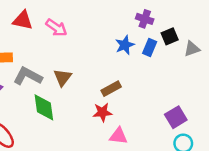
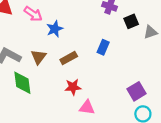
blue star: (125, 45) -> (55, 29), moved
blue rectangle: (150, 48) -> (103, 47), moved
brown rectangle: (111, 89) -> (69, 58), moved

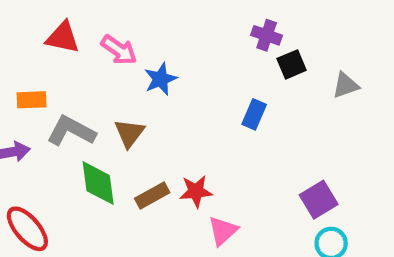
black square: (131, 21) -> (292, 64), moved
brown rectangle: (69, 58) -> (152, 196), moved
pink triangle: (87, 107) -> (223, 231), turned -49

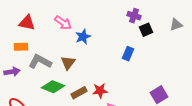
red triangle: (63, 37) -> (27, 23), moved
gray triangle: (346, 85) -> (176, 25), moved
green diamond: (98, 183) -> (53, 87), turned -60

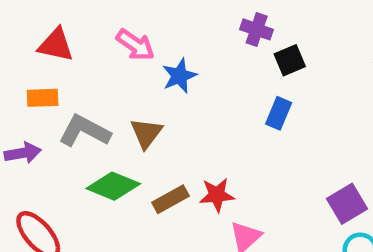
purple cross: (134, 16) -> (257, 29), moved
black square: (146, 30) -> (290, 60), moved

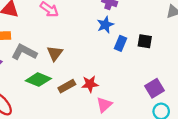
black square: (290, 60) -> (145, 41), moved, turned 32
blue star: (179, 76) -> (105, 25), moved

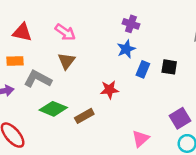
brown triangle: (55, 53) -> (66, 61), moved
red star: (90, 84) -> (109, 90), moved
pink triangle: (104, 105) -> (141, 139), moved

